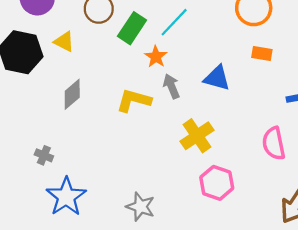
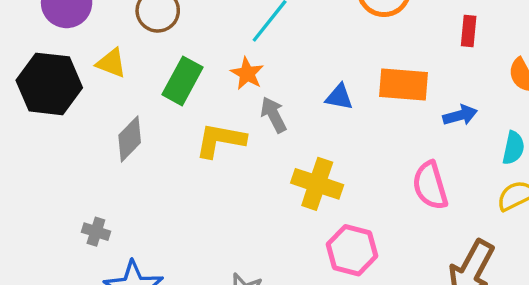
green rectangle: (132, 28) -> (183, 81), moved
orange rectangle: (262, 53) -> (403, 85), moved, size x1.6
blue triangle: (217, 78) -> (339, 97), size x0.7
yellow cross: (197, 136) -> (317, 184), turned -32

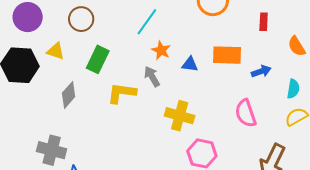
orange star: (247, 74) -> (161, 50), moved
gray cross: (96, 232) -> (52, 150), size x1.8

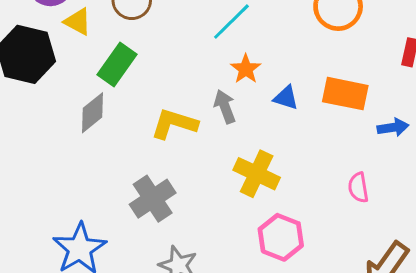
yellow triangle: (56, 51) -> (78, 22), moved
green rectangle: (98, 59) -> (117, 64), moved
pink semicircle: (246, 113) -> (358, 188), size x0.7
gray cross: (52, 150) -> (153, 199), moved, turned 32

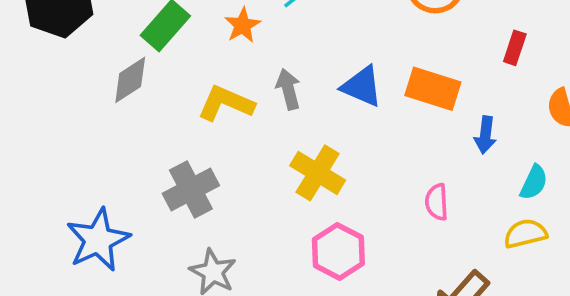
orange star: (246, 69) -> (242, 25), moved
blue triangle: (286, 98) -> (362, 86), size x1.4
blue arrow: (393, 127) -> (485, 135), turned 100

